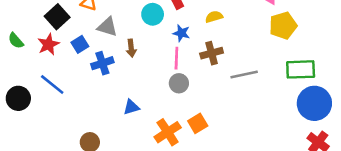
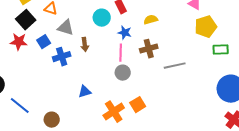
red star: (48, 44) -> (19, 42), turned 30
green rectangle: (301, 69) -> (221, 50), moved, size x0.7
blue line: (52, 85) -> (20, 106), moved

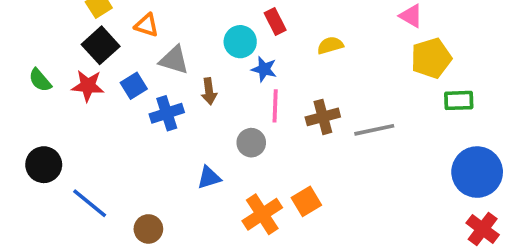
blue star: (125, 33) -> (264, 69), moved
brown cross: (149, 49) -> (323, 117), moved
gray circle: (123, 73) -> (251, 143), moved

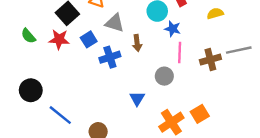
gray line: (374, 130) -> (239, 50), moved
blue triangle: (209, 178) -> (137, 99), turned -42

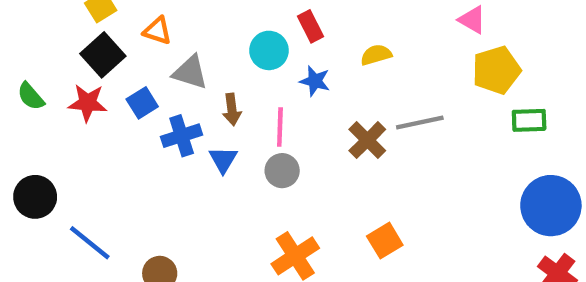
blue star: (173, 29) -> (315, 81), moved
pink line: (180, 52) -> (280, 127), moved
brown cross: (210, 60) -> (367, 140), turned -30
blue triangle: (137, 99) -> (223, 160), moved
orange square: (200, 114) -> (385, 241), moved

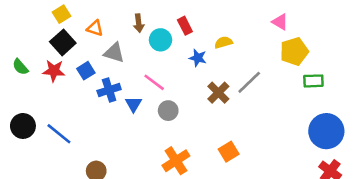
blue star: (315, 81) -> (198, 58), moved
brown arrow: (232, 109) -> (139, 23), moved
gray line: (420, 123) -> (249, 82), turned -32
pink line: (280, 127) -> (154, 82), moved, turned -55
blue line: (90, 243) -> (59, 134), moved

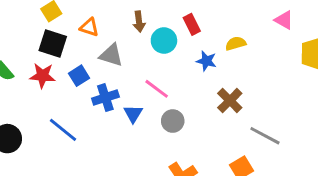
pink triangle: (280, 22) -> (284, 20), moved
black square: (63, 42) -> (53, 43), turned -30
gray line: (249, 82) -> (265, 136), moved, turned 72
blue line: (59, 134) -> (63, 130), moved

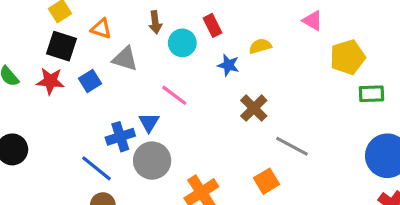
blue cross: (105, 98) -> (120, 137), moved
gray circle: (173, 121) -> (152, 161), moved, size x1.5
blue line: (63, 130) -> (96, 168), moved

